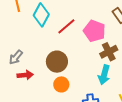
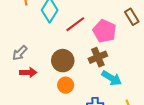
brown cross: (109, 52) -> (98, 57), moved
cyan arrow: (104, 75) -> (112, 78), turned -78

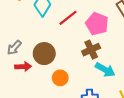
brown circle: (63, 61) -> (44, 54), moved

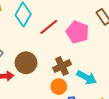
brown cross: (91, 50) -> (62, 66), moved
orange circle: (60, 78) -> (59, 87), moved

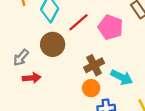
brown circle: (26, 63) -> (53, 44), moved

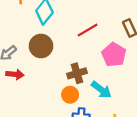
red line: (78, 22) -> (88, 30), moved
pink pentagon: (110, 27) -> (114, 55), moved

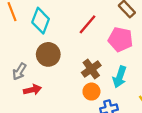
cyan arrow: (101, 90) -> (120, 77), turned 90

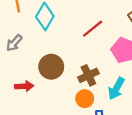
brown circle: (48, 54) -> (51, 67), moved
gray arrow: (19, 71) -> (14, 43), moved

